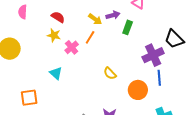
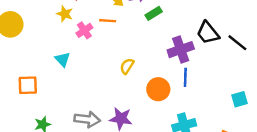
green rectangle: (128, 27) -> (154, 13), turned 32
orange line: (90, 37) -> (108, 21), turned 56
yellow semicircle: (110, 73) -> (127, 66), turned 72

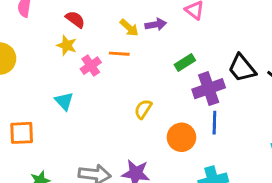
green rectangle: (154, 13) -> (185, 63), moved

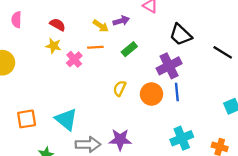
green rectangle: (185, 63) -> (129, 49), moved
black trapezoid: (242, 68) -> (181, 35), moved
cyan triangle: (64, 101) -> (66, 119), moved, size x1.5
orange circle: (181, 137) -> (151, 94), moved

